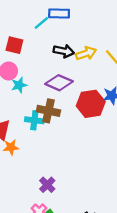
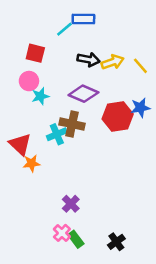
cyan cross: (34, 120) -> (57, 134), turned -30

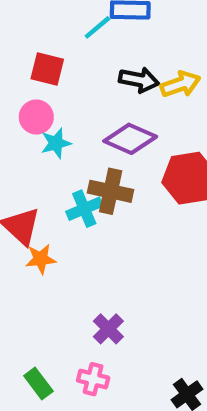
pink cross: (62, 233) -> (93, 379), turned -30
green rectangle: (76, 239) -> (38, 383), moved

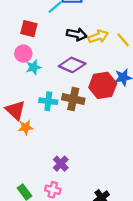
brown cross: (111, 191) -> (73, 99), moved
cyan cross: (84, 209) -> (48, 101), turned 30

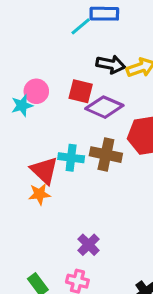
red square: (29, 29) -> (81, 91), moved
cyan star: (34, 67) -> (22, 106), moved
red triangle: (15, 110) -> (44, 170), moved

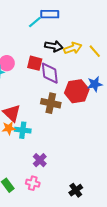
purple diamond: (104, 107) -> (50, 73), turned 60
cyan cross: (71, 158) -> (23, 130), moved

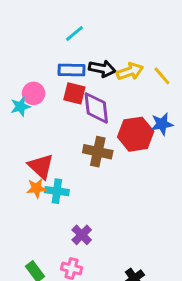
blue rectangle: (50, 14) -> (71, 70), moved

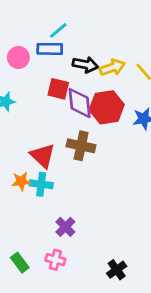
blue rectangle: (71, 70) -> (50, 49), moved
pink circle: (34, 93) -> (18, 58), moved
red hexagon: (136, 134) -> (107, 107), moved
red triangle: (41, 166) -> (43, 156), moved

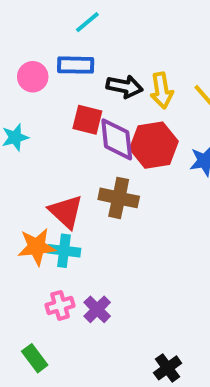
cyan line: (58, 30) -> (87, 22), moved
yellow arrow: (112, 67) -> (162, 90), turned 100
orange star: (21, 181) -> (37, 247), size x1.4
pink cross: (55, 260) -> (60, 305), moved, turned -30

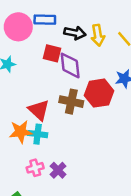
pink circle: (33, 77) -> (18, 27), size x1.5
red hexagon: (154, 145) -> (99, 93), moved

